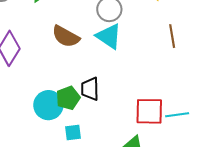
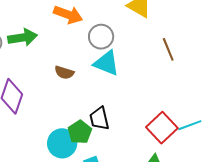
brown semicircle: (66, 36) -> (64, 73), size x0.7
red square: (149, 111) -> (162, 128), turned -32

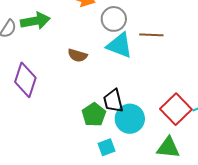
brown line: (168, 49) -> (151, 35), moved, turned -65
cyan circle: (62, 143) -> (130, 119), moved

